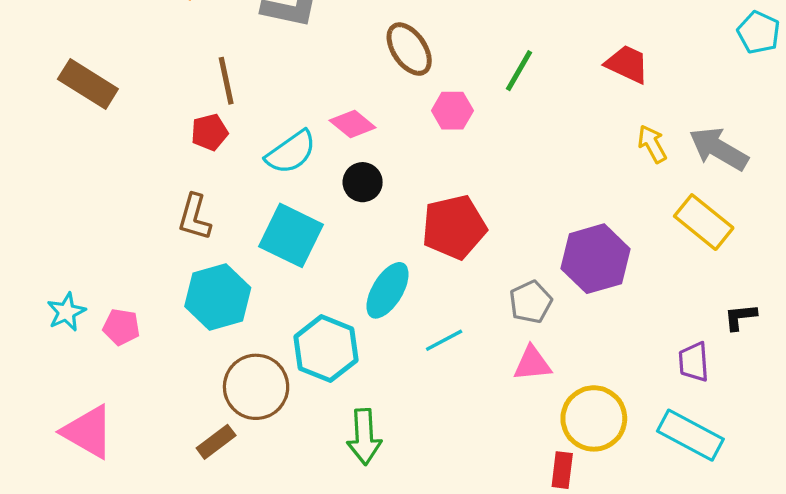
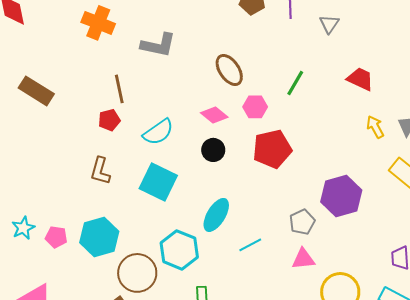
pink diamond: (353, 124) -> (214, 115), moved
black circle: (363, 182) -> (213, 150), moved
red pentagon: (454, 227) -> (272, 149), moved
cyan hexagon: (218, 297) -> (99, 237), moved

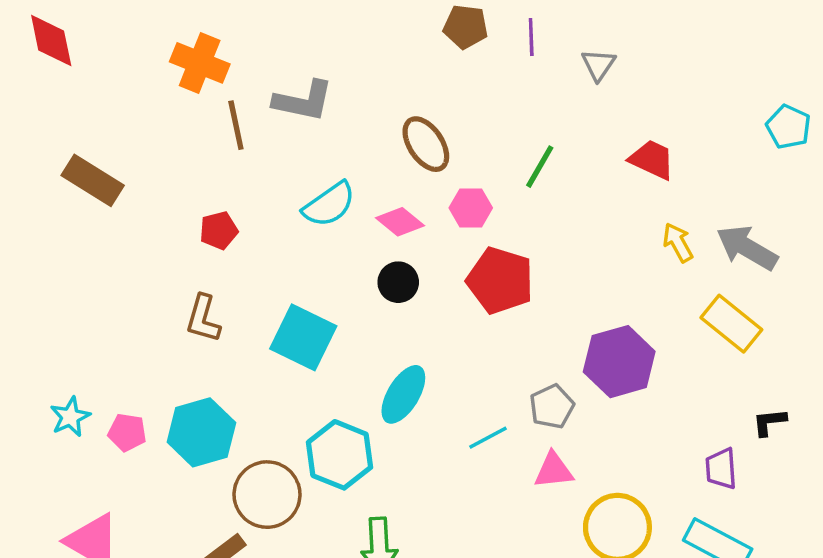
brown line: (119, 89) -> (236, 125), moved
cyan semicircle: (158, 132) -> (329, 205), moved
red pentagon: (272, 149) -> (500, 280), turned 30
cyan line: (250, 245) -> (488, 438), moved

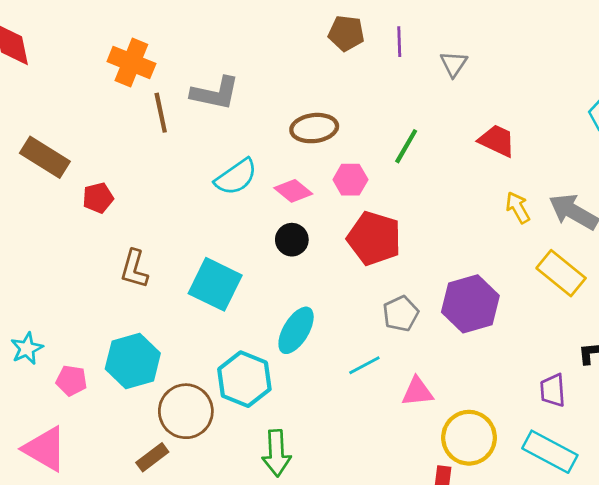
brown ellipse: (426, 144) -> (314, 128), turned -63
red pentagon: (219, 230) -> (98, 198), moved
gray pentagon: (552, 406) -> (401, 314), moved
pink pentagon: (127, 432) -> (71, 381), moved

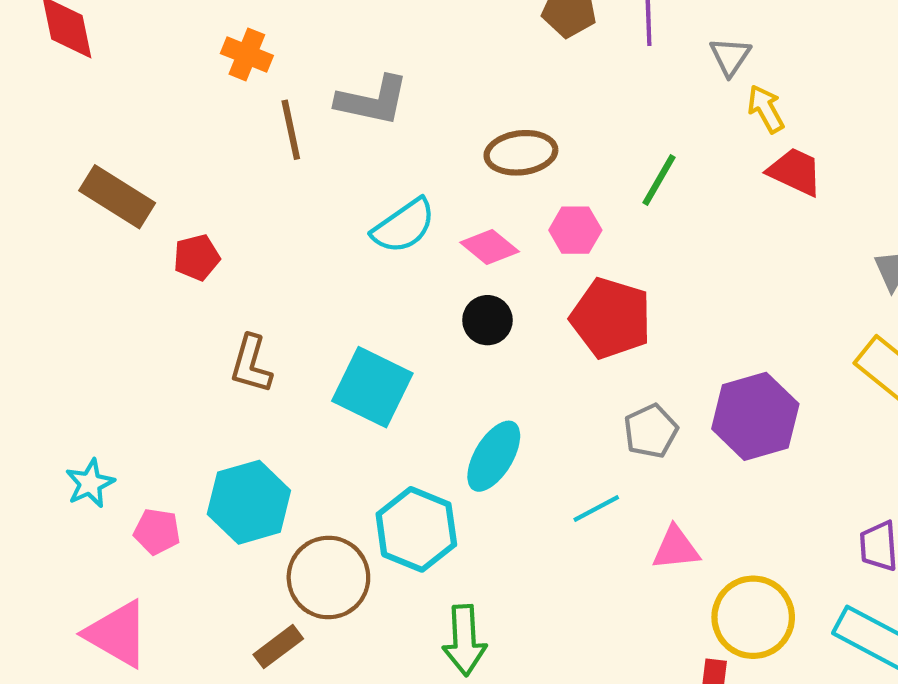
orange cross: (131, 63) -> (247, 54), size x0.7
yellow arrow: (518, 208) -> (766, 109), moved

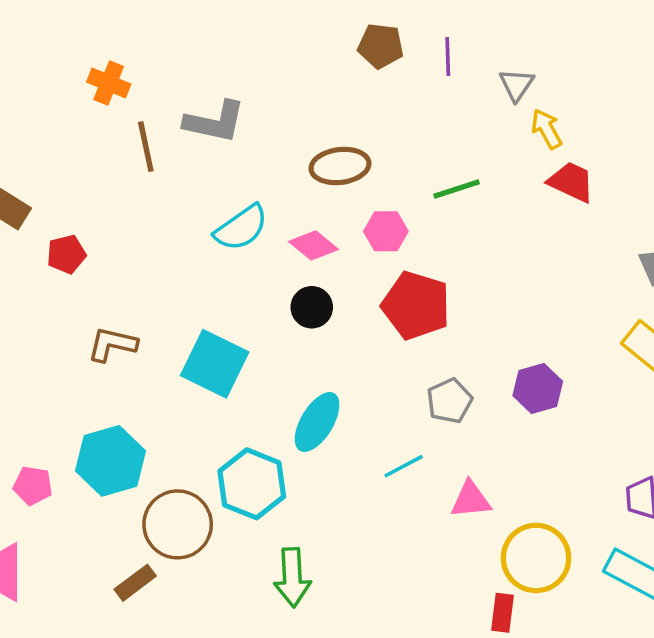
green line: (659, 180) -> (457, 189), turned 42
brown L-shape: (251, 364) -> (112, 344), turned 87
purple hexagon: (755, 416) -> (538, 388), size x0.7

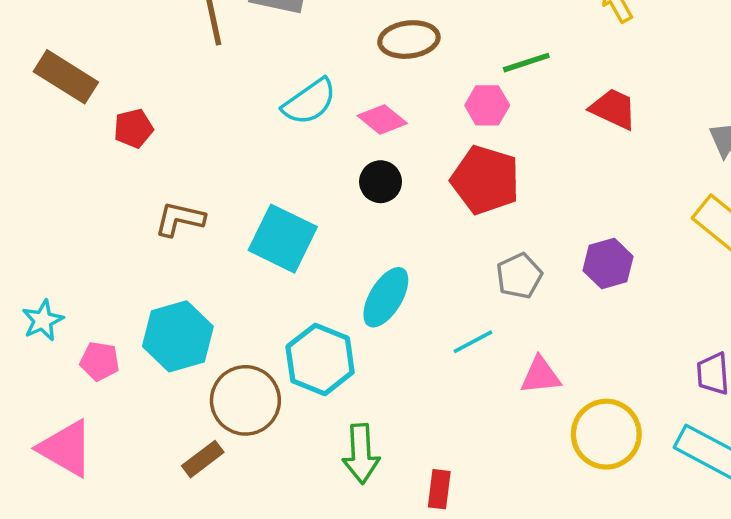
red trapezoid: (571, 182) -> (613, 109), moved
pink hexagon: (386, 231) -> (487, 105), moved
red rectangle: (502, 613) -> (439, 489), moved

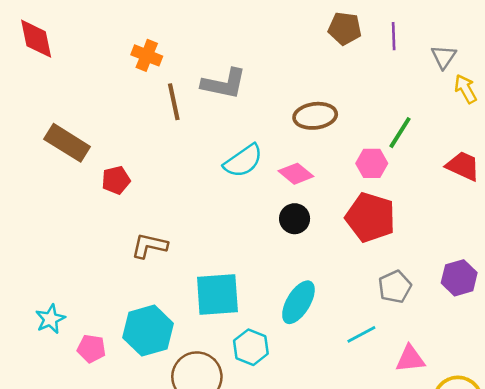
green line: (526, 63) -> (400, 133), turned -40
cyan square: (283, 239) -> (217, 295), moved, turned -30
cyan hexagon: (320, 359) -> (251, 347), size x0.7

